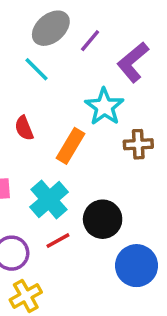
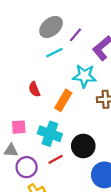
cyan line: (37, 69) -> (54, 53), moved, turned -72
cyan star: (104, 107) -> (84, 76), turned -30
cyan cross: (49, 200) -> (50, 134), turned -30

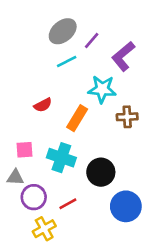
red semicircle: (34, 89) -> (43, 105), turned -96
red line: (55, 159) -> (68, 204), moved

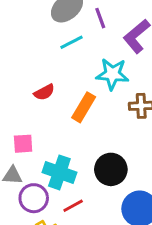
purple line: (92, 40) -> (100, 18), turned -60
cyan cross: (61, 158) -> (59, 172), moved

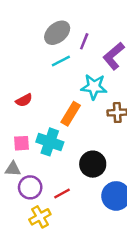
purple line: (100, 18) -> (84, 41), turned 42
red semicircle: (44, 92) -> (24, 100), moved
cyan cross: (59, 172) -> (50, 142), moved

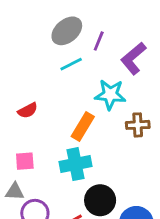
cyan cross: (50, 142) -> (75, 164), moved, turned -30
black circle: (93, 164) -> (100, 200), moved

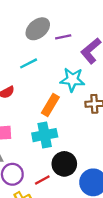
purple line: (99, 41) -> (63, 37), turned 56
cyan line: (71, 64) -> (29, 63), moved

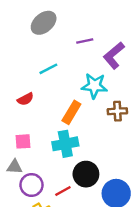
gray ellipse: (38, 29) -> (44, 23), moved

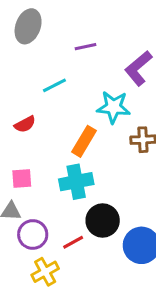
gray ellipse: (44, 23) -> (28, 26), moved, turned -30
purple line: (85, 41) -> (86, 47), moved

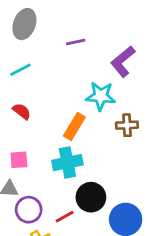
cyan line: (54, 85) -> (20, 70), moved
red semicircle: (25, 124) -> (22, 111), turned -114

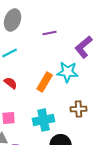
brown cross: (127, 125) -> (79, 109), moved
orange rectangle: (74, 127) -> (45, 82), moved

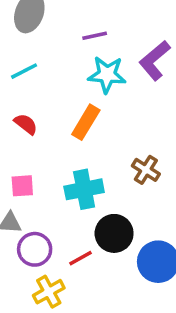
cyan star: (68, 72) -> (107, 75), moved
brown cross: (79, 109) -> (146, 170), turned 35

